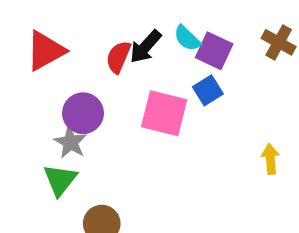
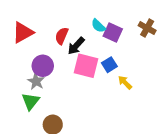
black arrow: (145, 47) -> (76, 46), moved
blue square: (208, 90) -> (109, 65), moved
yellow arrow: (270, 159) -> (125, 82), moved, turned -40

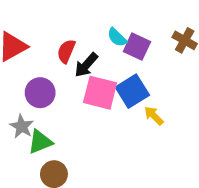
blue square: (109, 65) -> (132, 91), size x1.5
gray star: (36, 81) -> (22, 126), moved
green triangle: (31, 101) -> (40, 142), moved, turned 30

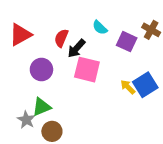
purple square: (137, 47) -> (127, 42), moved
blue square: (132, 91) -> (145, 85), moved
gray star: (22, 126) -> (26, 120), moved

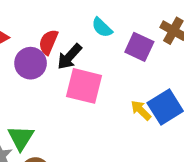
purple circle: (41, 70) -> (31, 63), moved
green triangle: (41, 107) -> (21, 138), turned -36

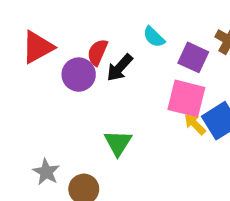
pink square: (84, 86) -> (186, 98), moved
green triangle: (21, 138) -> (118, 143), moved

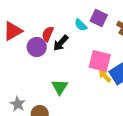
purple square: (193, 57) -> (99, 18), moved

